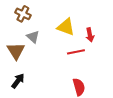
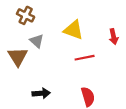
red arrow: (90, 35) -> (114, 37), moved
black arrow: (18, 81) -> (41, 93), moved, turned 49

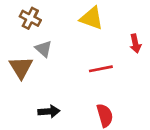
yellow triangle: (73, 30) -> (92, 18), moved

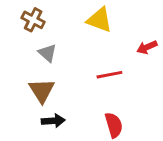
red arrow: (135, 44) -> (147, 47), turned 78
brown triangle: (21, 68) -> (42, 91), moved

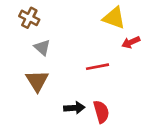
yellow triangle: (99, 20) -> (114, 18), moved
black arrow: (53, 121) -> (74, 108), moved

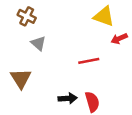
brown triangle: (37, 81) -> (21, 78), moved

